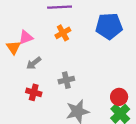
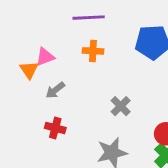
orange cross: (63, 33) -> (93, 51), turned 32
gray cross: (66, 80) -> (121, 106), moved, turned -32

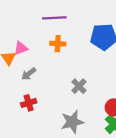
red cross: (55, 128) -> (29, 103), turned -32

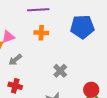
red cross: (29, 103) -> (15, 86), turned 32

